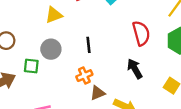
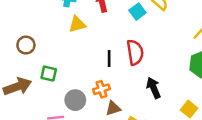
red semicircle: (141, 33) -> (135, 52), moved
gray circle: (51, 49) -> (75, 100), moved

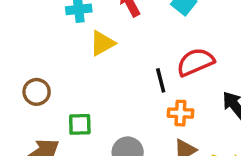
red semicircle: (135, 52) -> (195, 62), turned -90
orange cross: (102, 89) -> (180, 113), moved, turned 35

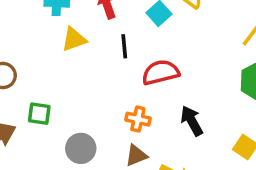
black line: (161, 80) -> (124, 46), moved

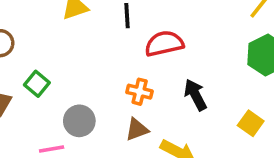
green square: (39, 114) -> (37, 84), turned 30

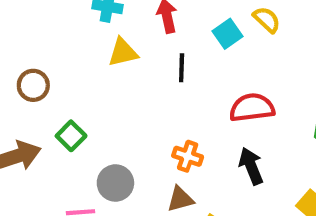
red semicircle: (164, 44) -> (252, 108), moved

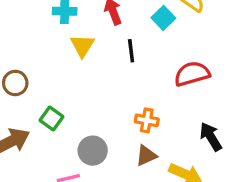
yellow triangle: (123, 52) -> (82, 46), turned -36
black arrow: (251, 166) -> (211, 137), moved

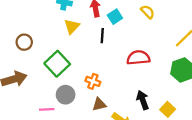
cyan square: (163, 18) -> (115, 17), moved
green square: (51, 119) -> (57, 64), moved, size x1.6
orange cross: (147, 120) -> (93, 81), moved

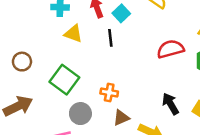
yellow triangle: (72, 26) -> (73, 34), turned -42
red semicircle: (138, 58) -> (170, 49), moved

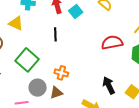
yellow triangle: (73, 34) -> (16, 23), moved
black line: (110, 38) -> (55, 34), moved
brown triangle: (121, 118) -> (56, 93), moved

